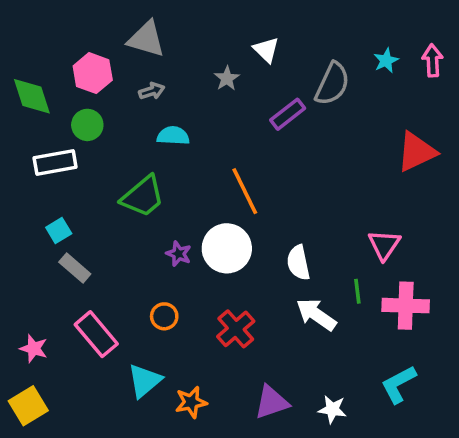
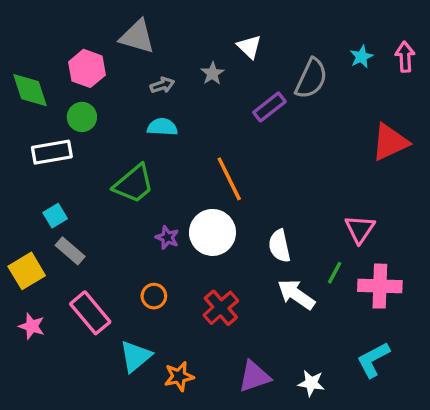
gray arrow: (152, 91) -> (162, 85), moved
green line: (357, 291) -> (335, 273), turned 35
yellow square: (28, 406) -> (27, 271), moved

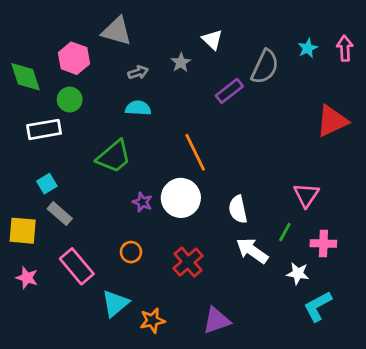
yellow square: (27, 271) -> (23, 231), turned 36
pink cross: (380, 286) -> (323, 244), size x0.7
white star: (311, 383) -> (298, 273), moved

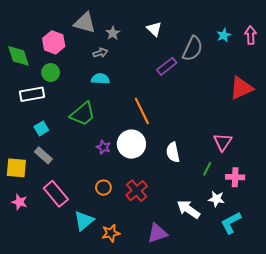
gray star: (181, 62) -> (113, 33), moved
cyan square: (47, 184) -> (41, 128), moved
white arrow: (252, 251) -> (188, 209), moved
orange circle: (131, 252) -> (103, 188), moved

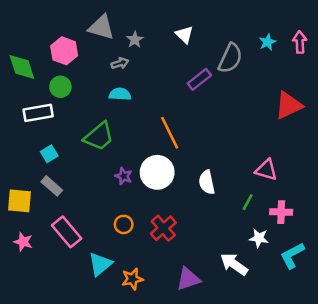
pink triangle: (223, 142) -> (266, 170), turned -48
white arrow: (188, 209) -> (234, 264), moved
cyan L-shape: (231, 223) -> (292, 255), moved

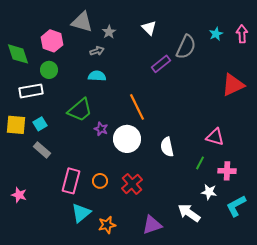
purple star: (124, 176) -> (101, 129), moved
yellow square: (19, 201) -> (16, 125), moved
pink rectangle: (67, 232) -> (71, 181), moved, turned 55

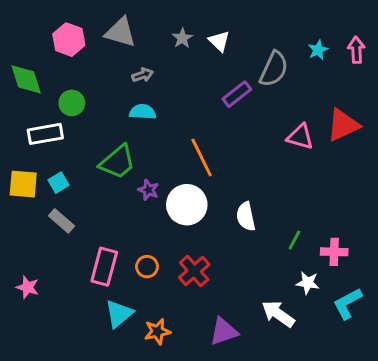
gray star: (109, 32) -> (182, 38), moved
pink hexagon: (52, 41) -> (69, 40), moved
pink triangle: (215, 137) -> (300, 137), moved

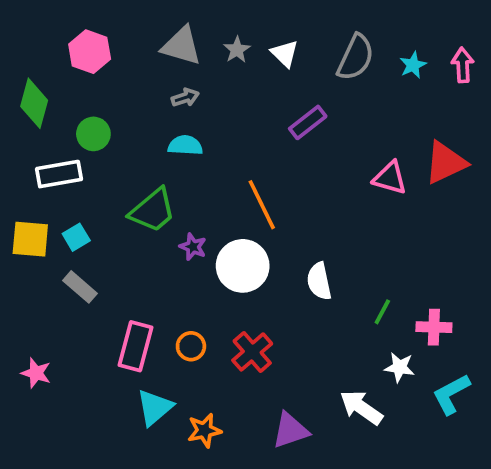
gray triangle: (120, 32) -> (181, 46), moved
gray semicircle: (274, 69) -> (356, 57), moved
green diamond: (26, 79) -> (34, 103), turned 33

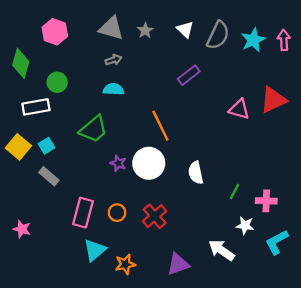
white triangle: (285, 54) -> (185, 29), moved
cyan star: (413, 65) -> (253, 40), size x1.5
yellow square: (30, 239) -> (18, 147), turned 35
purple star: (193, 247) -> (118, 163), moved

